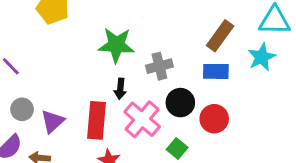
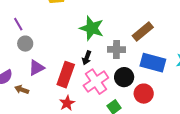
brown rectangle: (220, 36) -> (143, 32), moved
blue rectangle: (216, 71) -> (153, 63), size x1.4
gray circle: (22, 109) -> (25, 44), moved

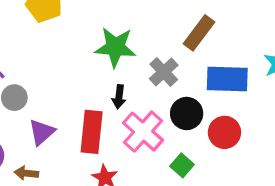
gray cross: (116, 50) -> (164, 72), turned -30

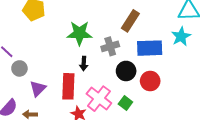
gray cross: (164, 72) -> (110, 46), turned 30
pink cross: (143, 132) -> (99, 99), moved

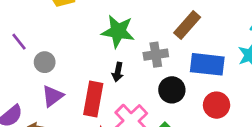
gray circle: (19, 68) -> (45, 62), moved
red circle: (150, 81) -> (217, 105), moved

